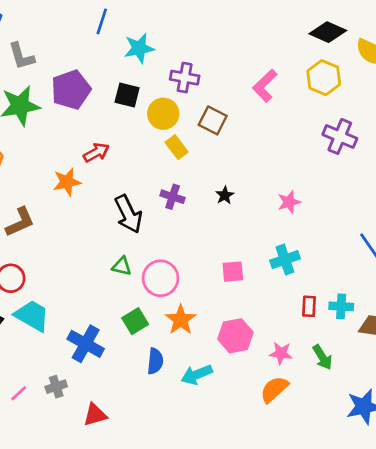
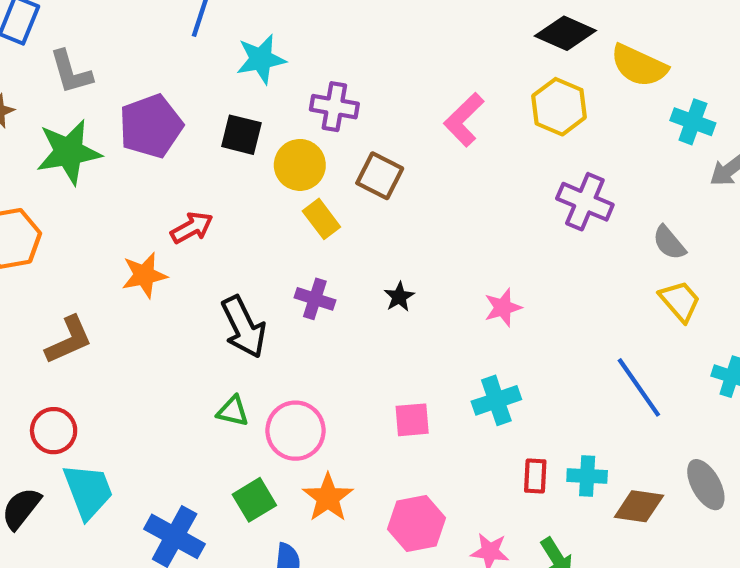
cyan trapezoid: (32, 316) -> (88, 491), turned 39

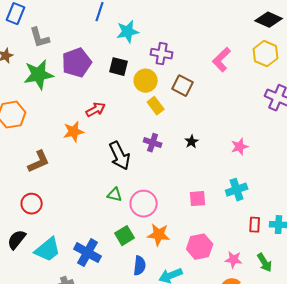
cyan trapezoid: (88, 491) -> (48, 250), moved, turned 72
orange star: (328, 498) -> (159, 235), turned -30

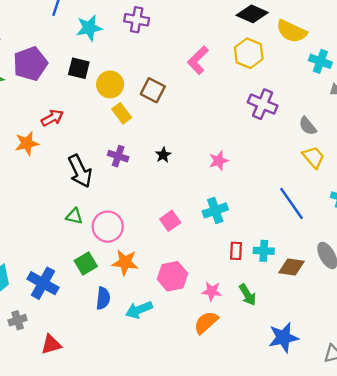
purple cross: (162, 54) -> (137, 20), moved
pink square: (198, 199) -> (170, 221), turned -30

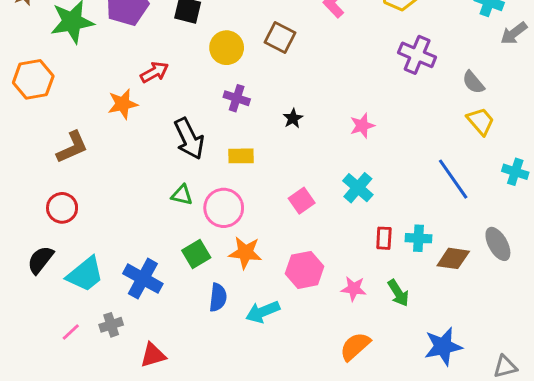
yellow circle: (110, 84) -> (227, 48), moved
yellow rectangle: (122, 113) -> (241, 156), moved, turned -54
purple cross: (118, 156) -> (237, 98), moved
cyan cross: (215, 210) -> (358, 188), turned -30
orange semicircle: (206, 322) -> (355, 346), moved

